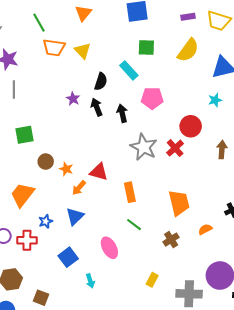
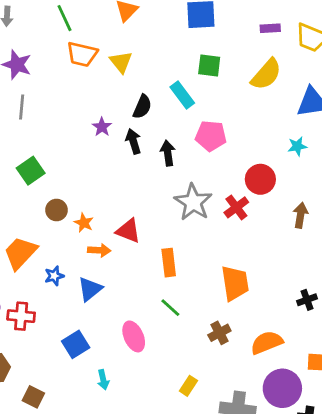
green square: (24, 135) -> (31, 171), turned -30
orange arrow: (79, 188) -> (99, 250), turned -133
blue star: (46, 221) -> (54, 276), moved
orange semicircle: (205, 229) -> (267, 342), moved, size x1.6

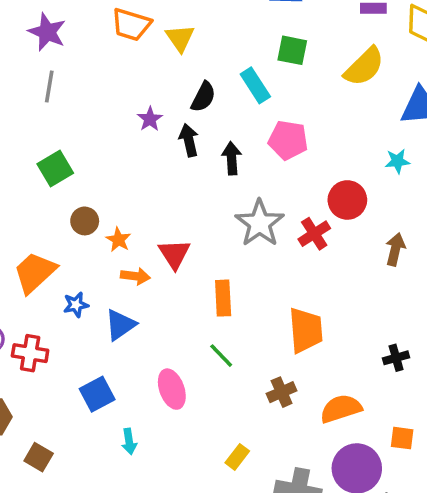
red triangle: (128, 231) -> (174, 254), turned 32

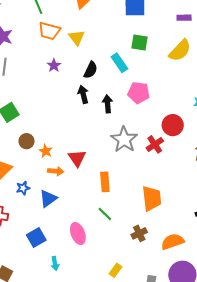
purple star: (150, 119) -> (54, 65), moved

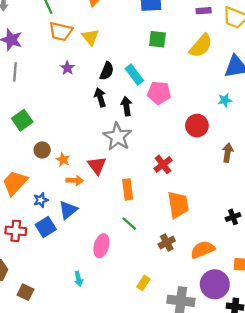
cyan rectangle: (119, 63) -> (134, 74), moved
gray star: (124, 140) -> (117, 137), moved
red cross: (155, 144) -> (163, 164), moved
pink ellipse: (78, 234) -> (101, 246), turned 40
blue square: (36, 238) -> (46, 227), moved

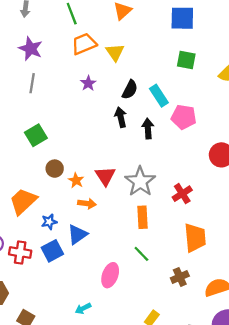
orange trapezoid: (61, 31) -> (84, 44), turned 140
gray star: (117, 137) -> (140, 181), moved
red triangle: (97, 165) -> (105, 176), moved
cyan arrow: (78, 279) -> (83, 308), turned 72

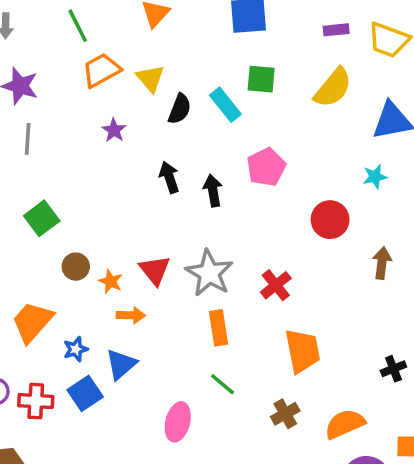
black semicircle: (130, 90) -> (180, 109), moved
cyan rectangle: (159, 96) -> (225, 105), moved
pink pentagon: (184, 117) -> (266, 167), turned -30

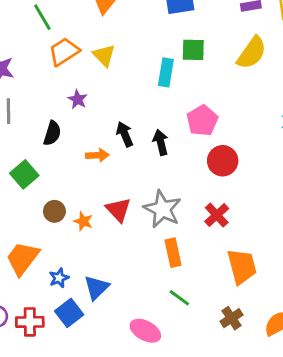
cyan rectangle: (225, 105) -> (166, 72), turned 52
black semicircle: (180, 109) -> (52, 133), moved
red circle: (330, 220) -> (223, 161), moved
orange arrow: (131, 315) -> (97, 155), moved
pink ellipse: (178, 422) -> (145, 331), turned -72

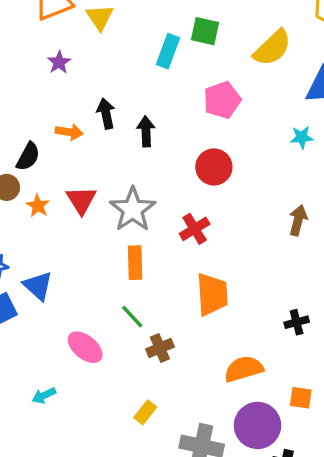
pink pentagon: (202, 120) -> (222, 100), moved
black semicircle: (52, 133) -> (28, 157), moved
blue triangle: (96, 288) -> (38, 286), turned -44
brown cross: (231, 318) -> (160, 348), moved

